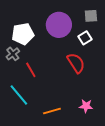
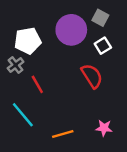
gray square: (91, 16) -> (100, 18), moved, turned 32

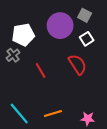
red line: (37, 84) -> (41, 71), moved
cyan line: (23, 115) -> (19, 113), moved
pink star: (104, 128) -> (88, 119), moved

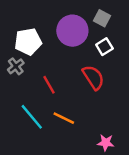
cyan line: (19, 113) -> (32, 117), moved
orange line: (53, 113) -> (64, 118), moved, turned 42

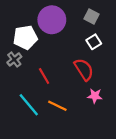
purple circle: (72, 31) -> (52, 20), moved
pink star: (106, 143) -> (95, 96), moved

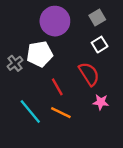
gray square: (92, 16) -> (97, 18), turned 32
white pentagon: (25, 37) -> (40, 54), moved
red line: (44, 76) -> (57, 87), moved

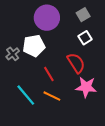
pink star: (101, 102) -> (86, 87), size x1.5

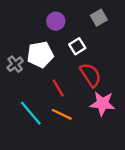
purple circle: (47, 18) -> (56, 21), size x0.6
white square: (85, 38) -> (77, 46), moved

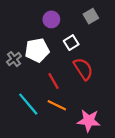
pink star: (102, 104) -> (89, 121), moved

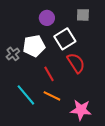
gray square: (91, 16) -> (83, 15), turned 32
white square: (71, 43) -> (65, 39), size x1.5

